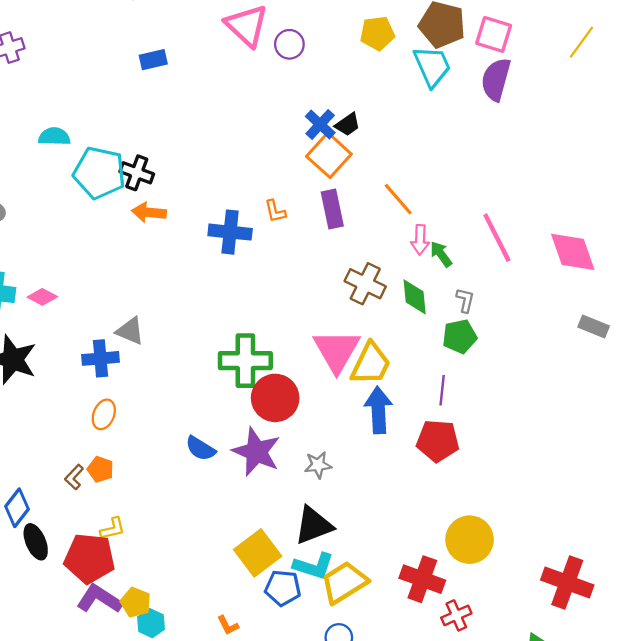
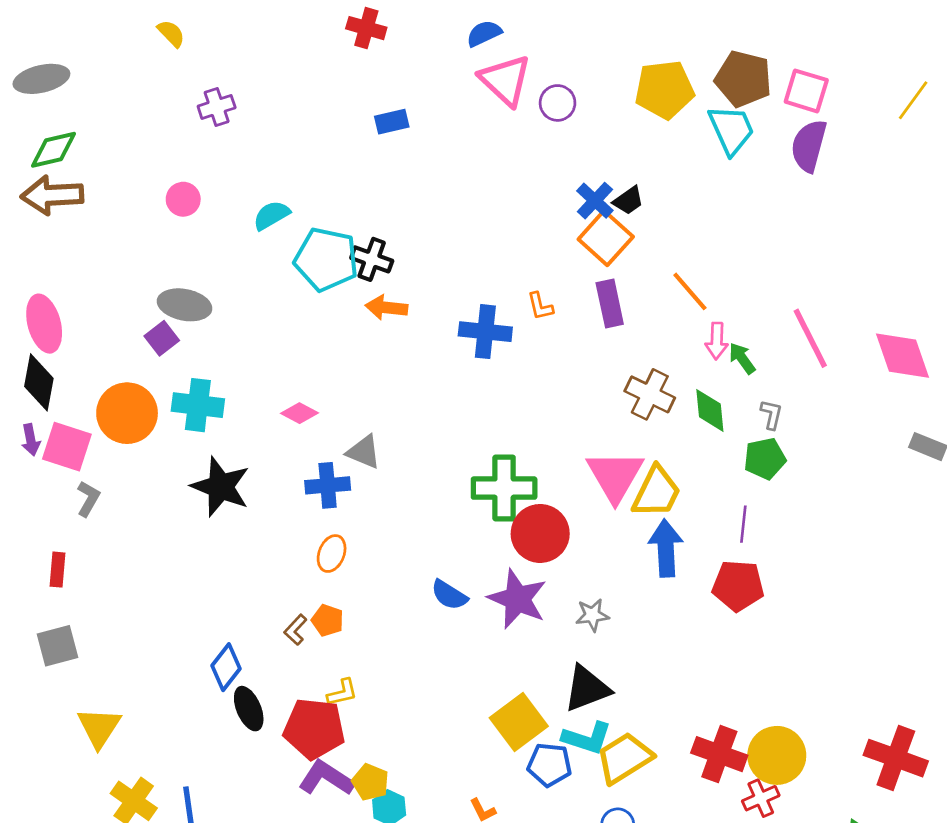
yellow pentagon: (377, 33) -> (664, 90), size x1.4
cyan semicircle: (54, 137) -> (271, 215), turned -32
pink diamond: (42, 297) -> (299, 413), moved
yellow circle: (470, 540) -> (777, 755), moved

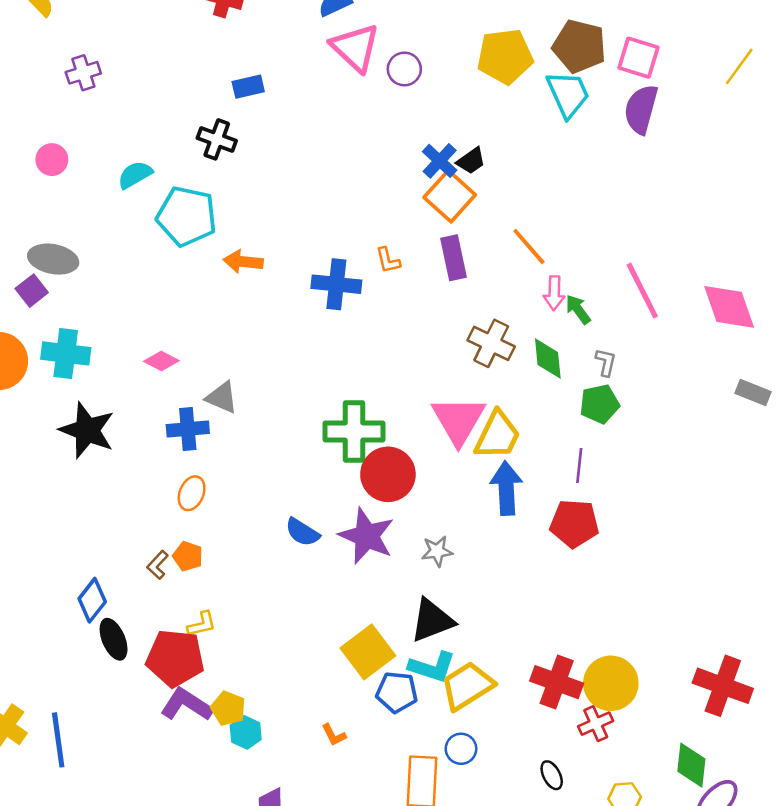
black cross: (372, 259) -> (217, 139), moved

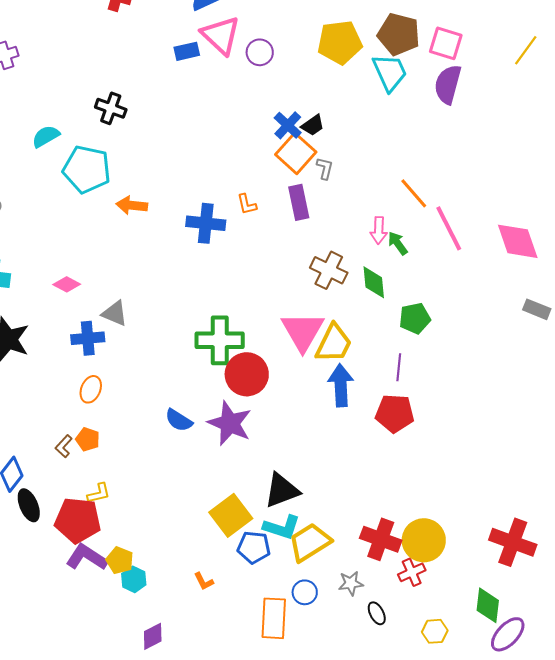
blue rectangle: (248, 87) -> (187, 51), moved
orange line: (529, 246) -> (414, 193), moved
gray L-shape: (606, 362) -> (325, 168), moved
gray star: (437, 551) -> (351, 583), moved

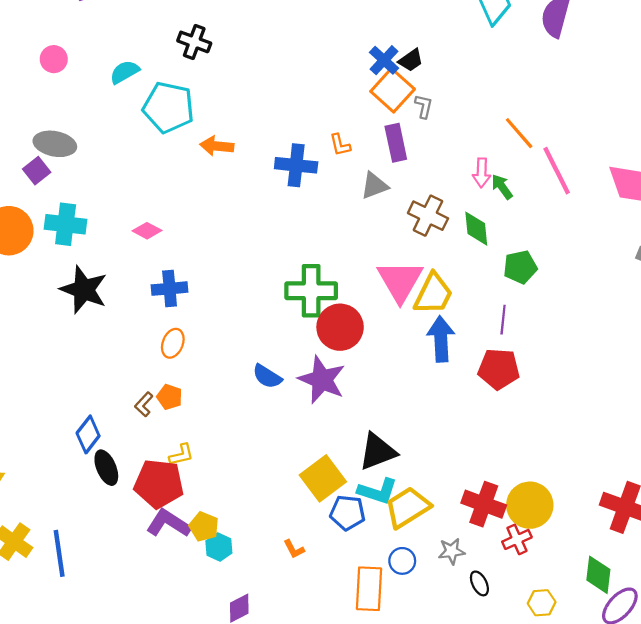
gray triangle: (115, 313) -> (374, 186), moved, turned -44

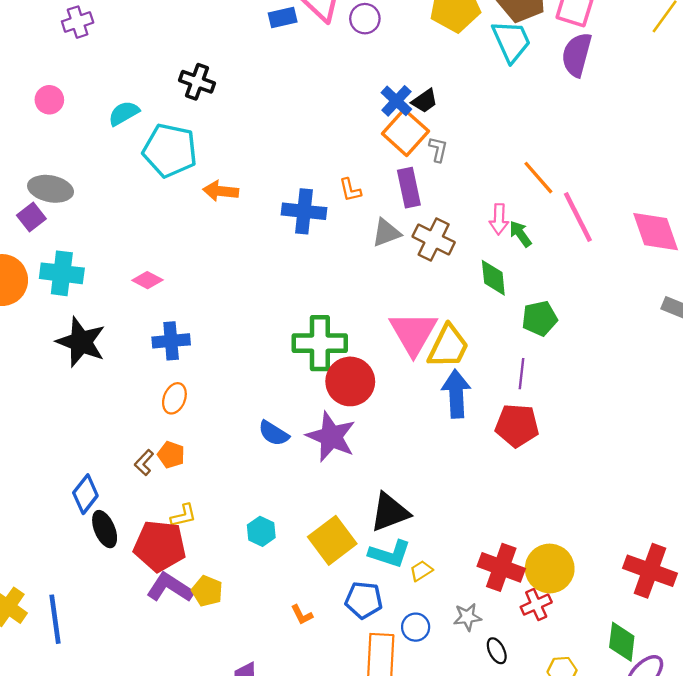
brown cross: (428, 216) -> (434, 239), moved
yellow trapezoid: (408, 507) -> (421, 571), size x0.5
blue pentagon: (348, 513) -> (364, 600), moved
cyan hexagon: (219, 547) -> (261, 531), moved

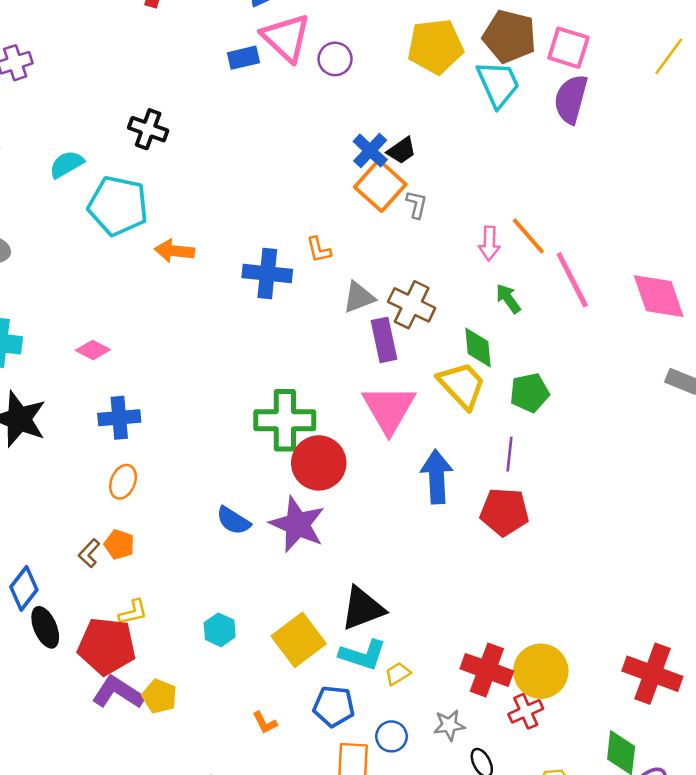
purple rectangle: (409, 188) -> (384, 340), moved
pink arrow: (499, 219) -> (489, 243), moved
yellow trapezoid: (448, 347) -> (462, 385), moved, turned -69

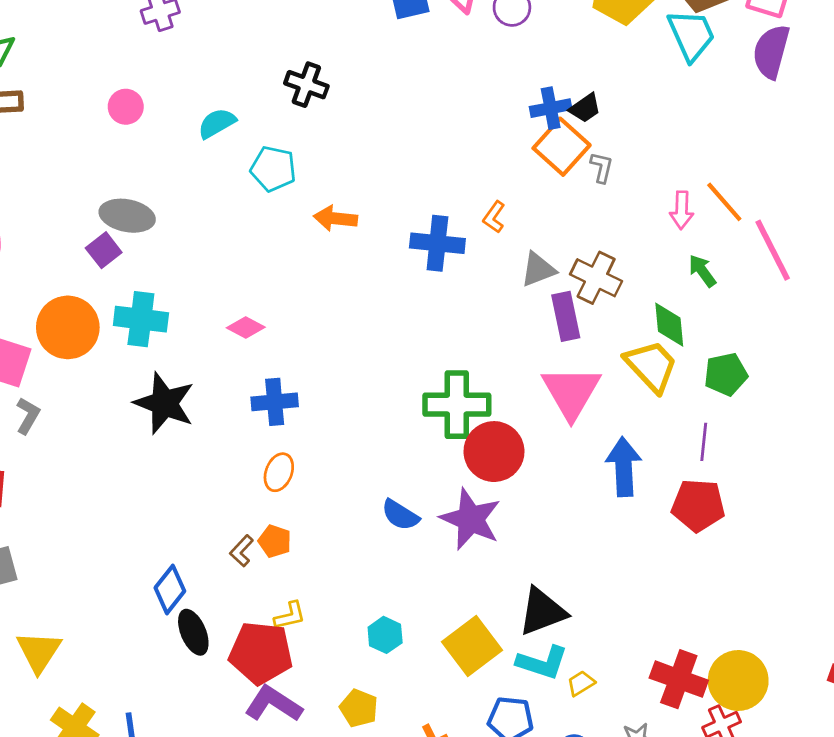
blue cross: (370, 151) -> (551, 108), turned 36
cyan pentagon: (118, 206) -> (273, 169), size x0.7
orange L-shape: (319, 250) -> (494, 217), turned 48
yellow pentagon: (159, 696) -> (359, 708), moved

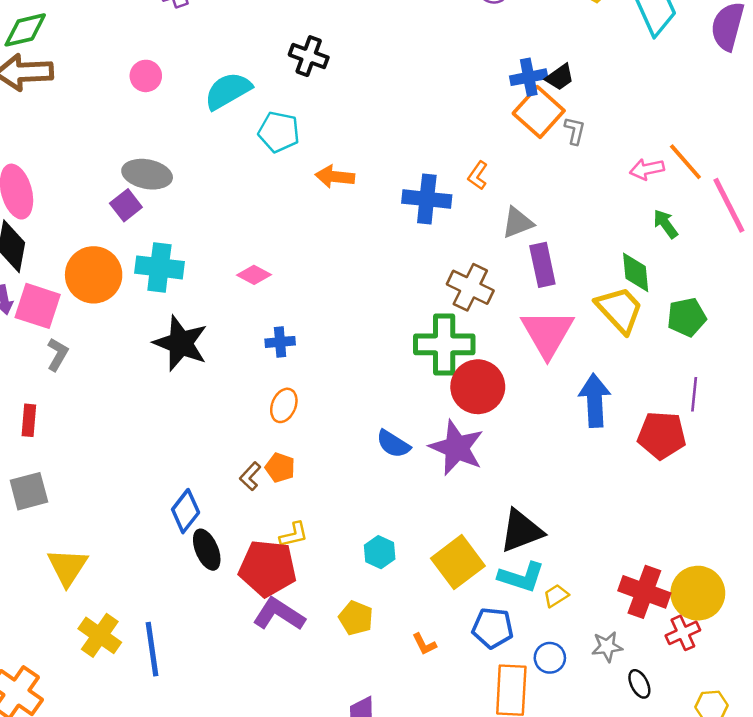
cyan semicircle: (217, 123) -> (228, 91), size x1.4
pink arrow: (682, 210) -> (647, 169), turned 76
brown cross: (596, 278) -> (470, 287), moved
blue cross: (275, 402) -> (280, 342), size x0.7
purple line: (704, 442) -> (694, 394), moved

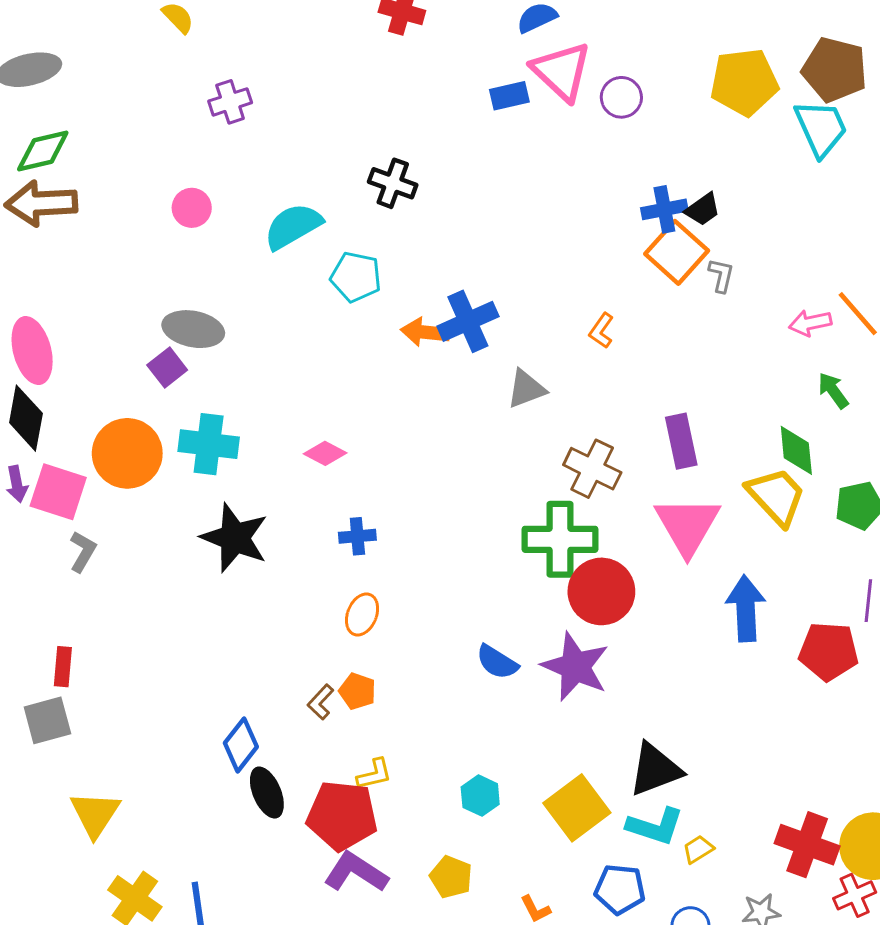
blue cross: (427, 199) -> (468, 321), moved, turned -30
gray triangle: (518, 223) -> (526, 389), moved
red rectangle: (29, 420) -> (63, 667), moved

